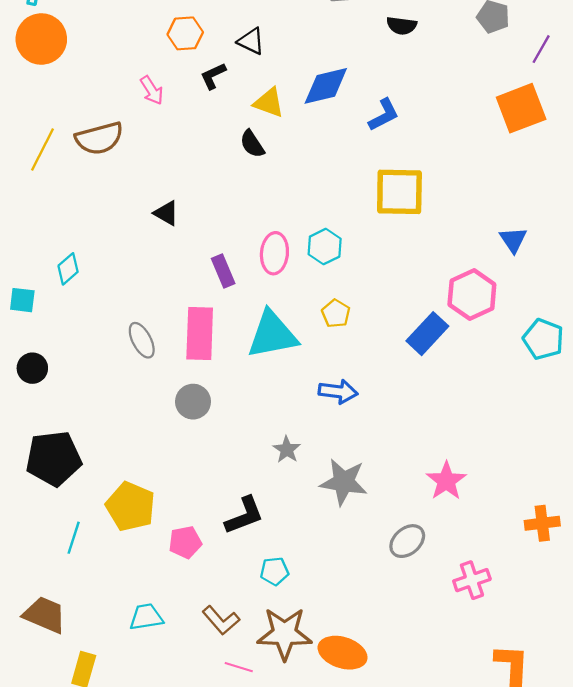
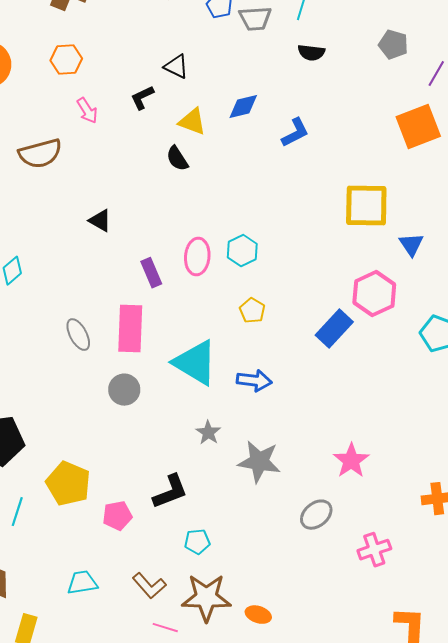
orange hexagon: (185, 33) -> (66, 60), moved
blue diamond: (326, 86) -> (243, 107), size x0.7
yellow square: (399, 192) -> (366, 206), moved
cyan triangle: (272, 335) -> (195, 363), moved, turned 42
orange ellipse: (343, 653) -> (258, 615), size x0.6

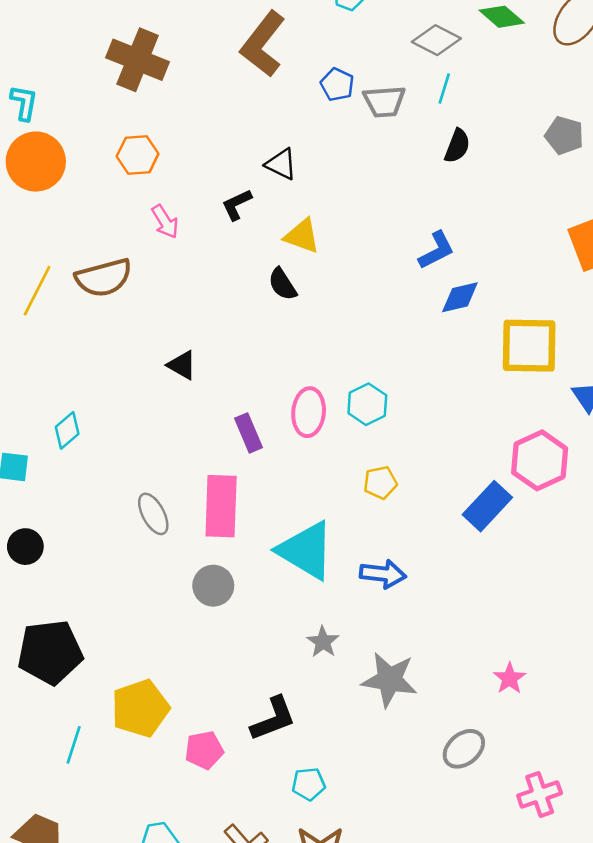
black semicircle: (311, 53) -> (457, 146), turned -76
blue diamond: (243, 107) -> (460, 297), moved
yellow pentagon: (252, 311) -> (380, 483), turned 30
pink star: (351, 461) -> (510, 678), size x0.7
yellow pentagon: (68, 484) -> (140, 708), turned 30

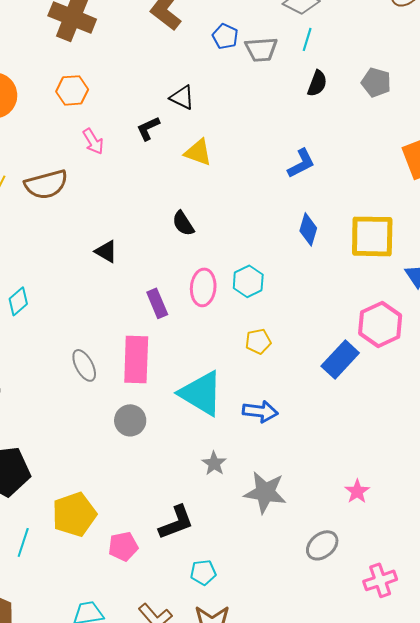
gray pentagon: (564, 135) -> (376, 82), moved
black semicircle: (282, 284) -> (183, 223), moved
blue diamond: (460, 297) -> (308, 229), moved, turned -60

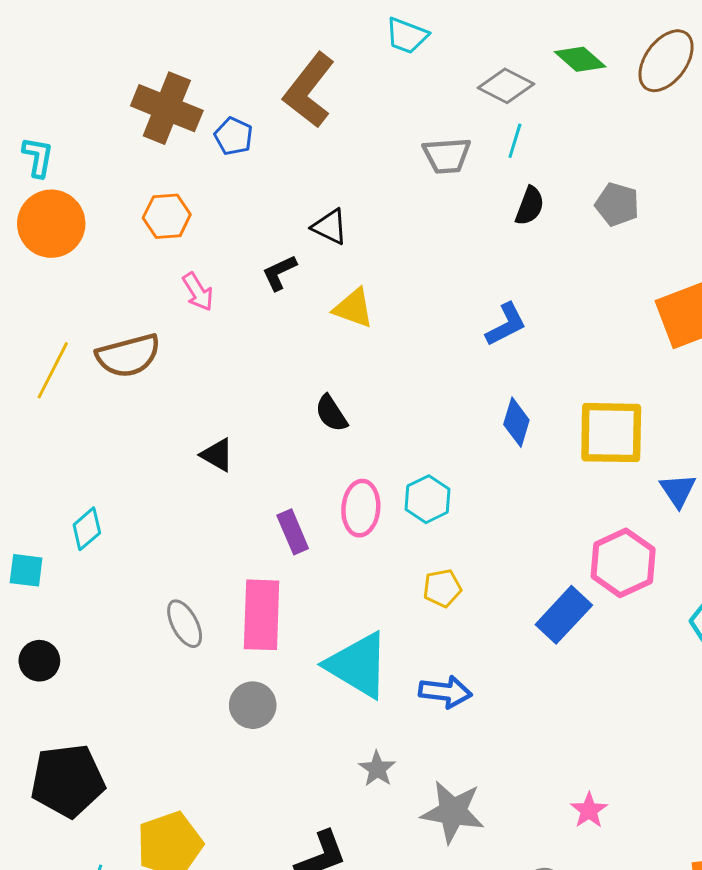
blue pentagon: (225, 36) -> (233, 136), moved

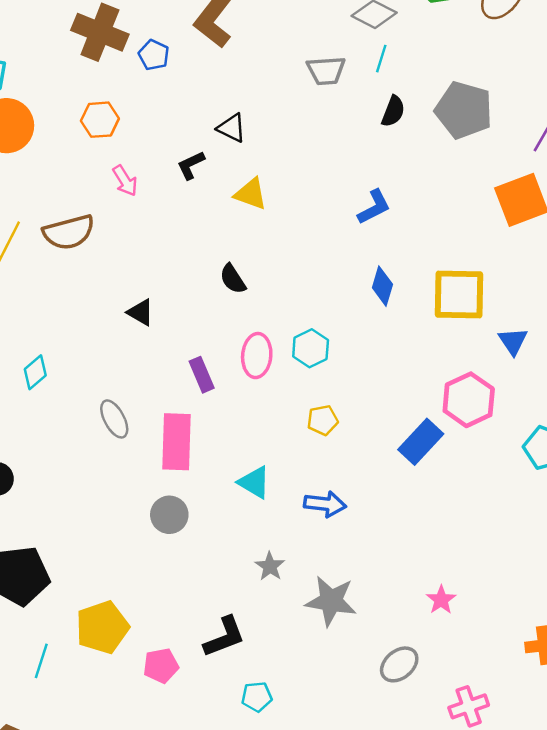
gray pentagon: (617, 204) -> (464, 110), size x1.6
gray ellipse: (185, 624) -> (114, 419), moved
cyan triangle: (358, 665) -> (254, 482), size x0.6

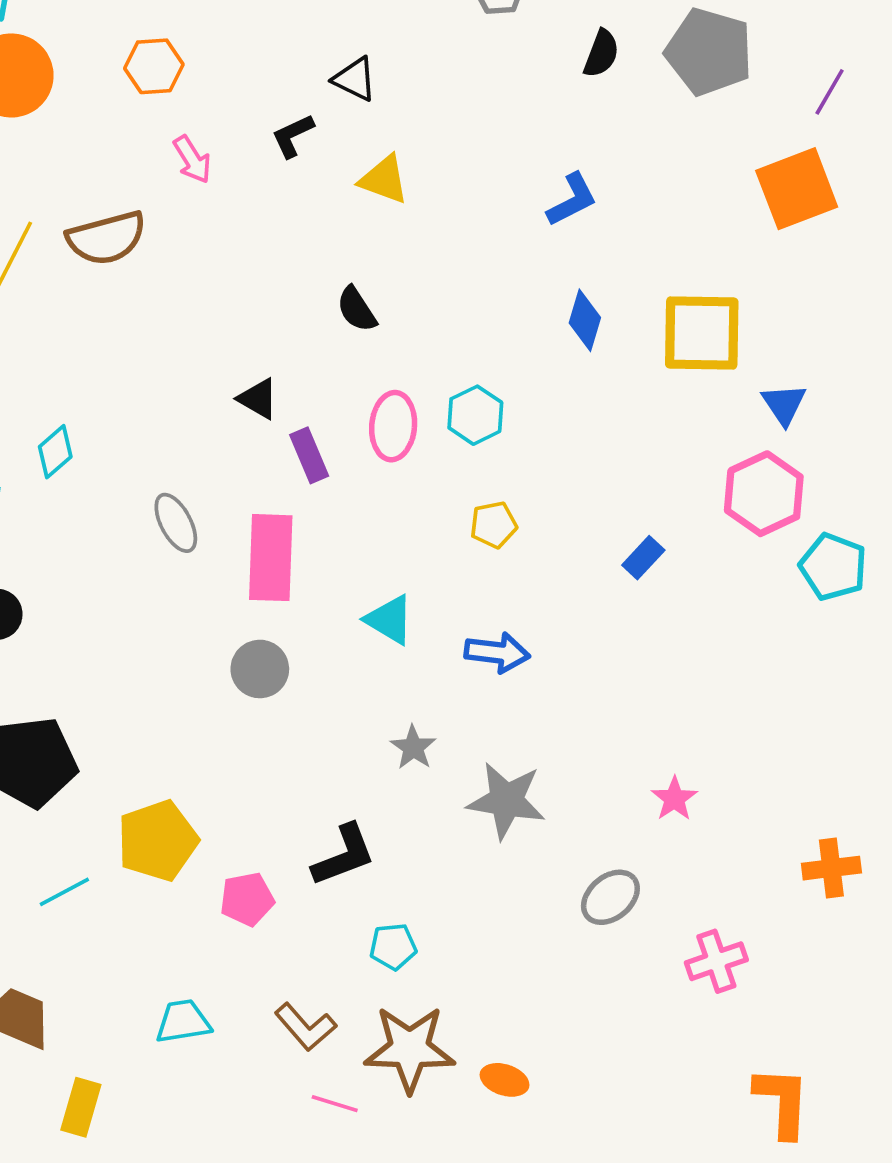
black triangle: (141, 312) -> (258, 399), moved
pink hexagon: (469, 400) -> (764, 494), moved
blue rectangle: (421, 442) -> (643, 558), size x0.6
cyan line: (41, 661) -> (64, 892), turned 44

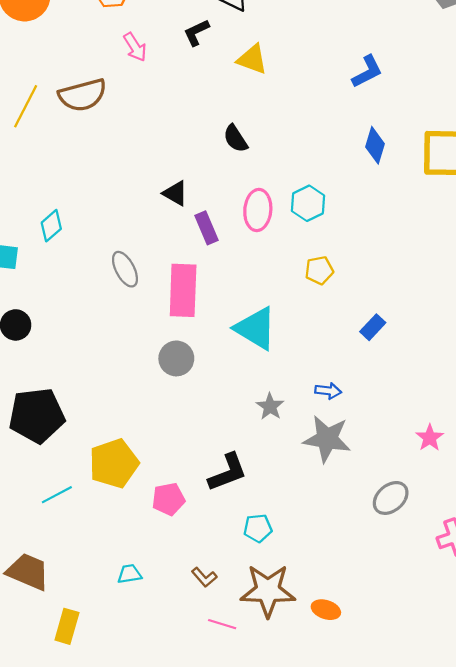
blue rectangle: (643, 558) -> (373, 327), moved
cyan triangle: (389, 620) -> (256, 328), size x1.4
blue arrow: (497, 653) -> (328, 391), moved, size x0.7
cyan trapezoid: (183, 1021) -> (129, 574), size x0.7
brown L-shape: (305, 1027) -> (204, 577), size x0.7

